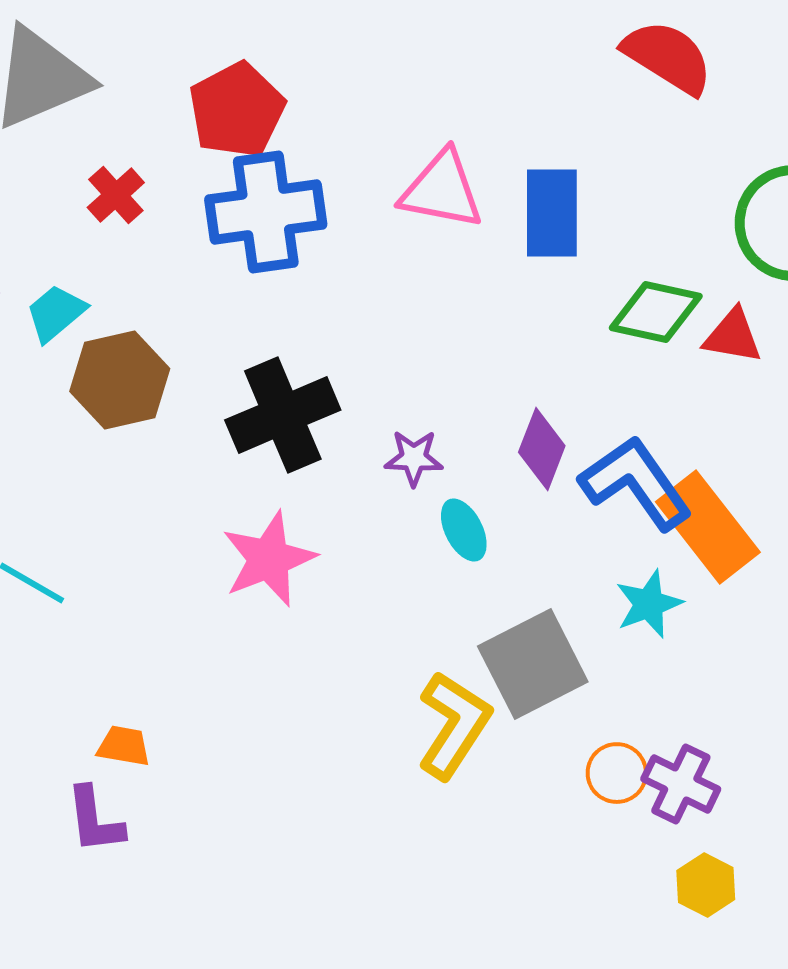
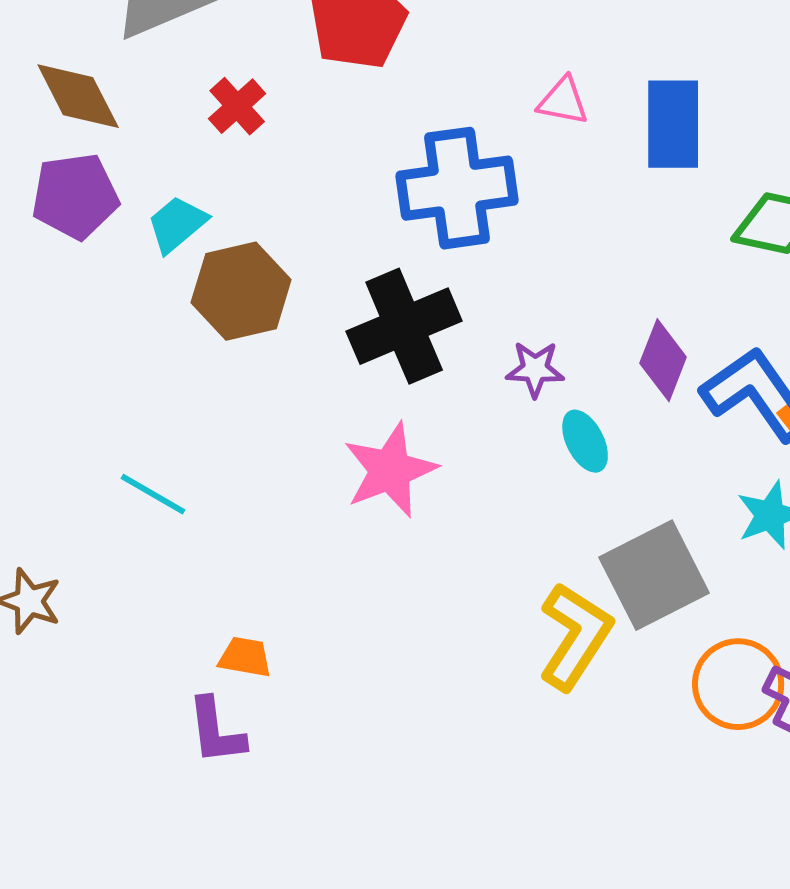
pink triangle: (442, 190) -> (563, 101), size x0.6
blue cross: (266, 212) -> (457, 188), moved
orange circle: (617, 773) -> (738, 684), size x1.5

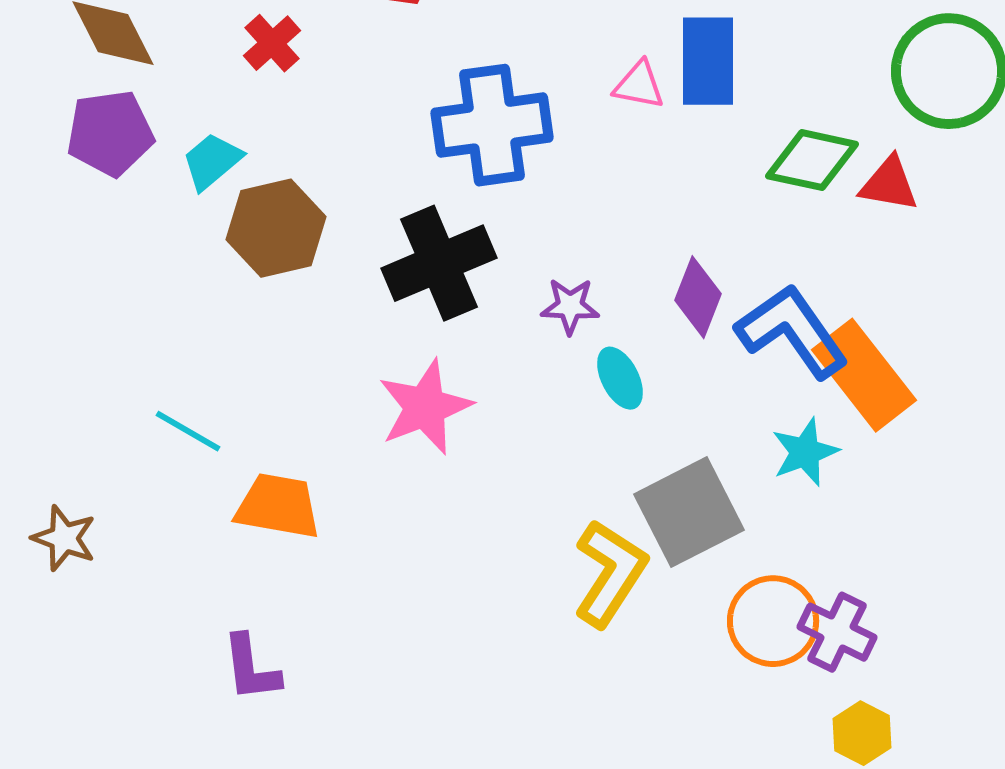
pink triangle: (563, 101) -> (639, 85), moved
orange trapezoid: (245, 657) -> (278, 506), moved, size x1.6

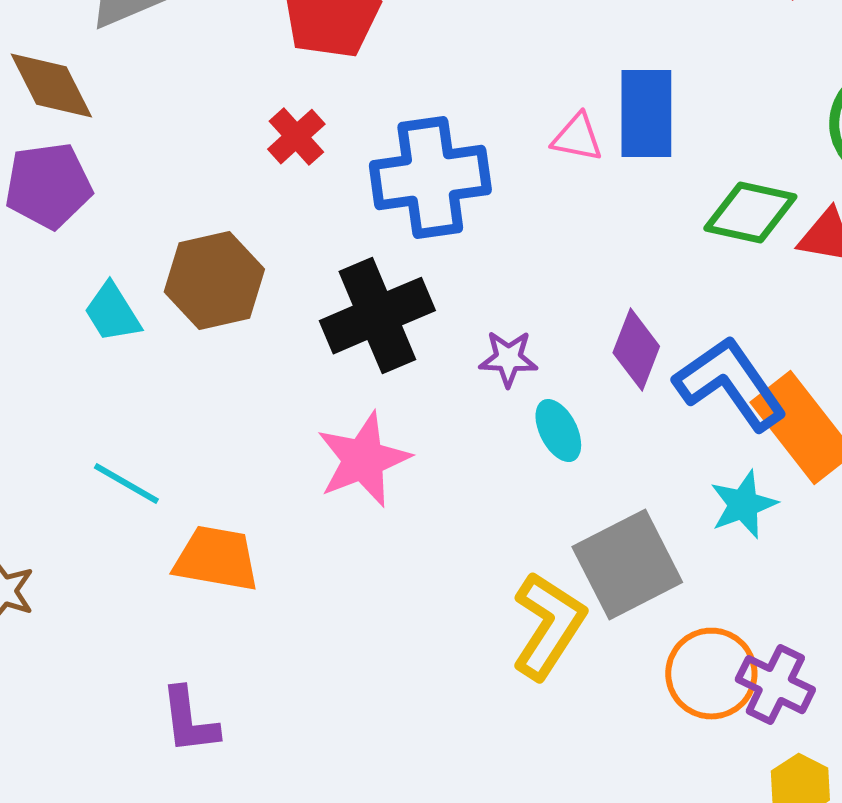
red cross: (272, 43) -> (296, 137), moved
cyan trapezoid: (212, 161) -> (112, 313), moved, turned -82

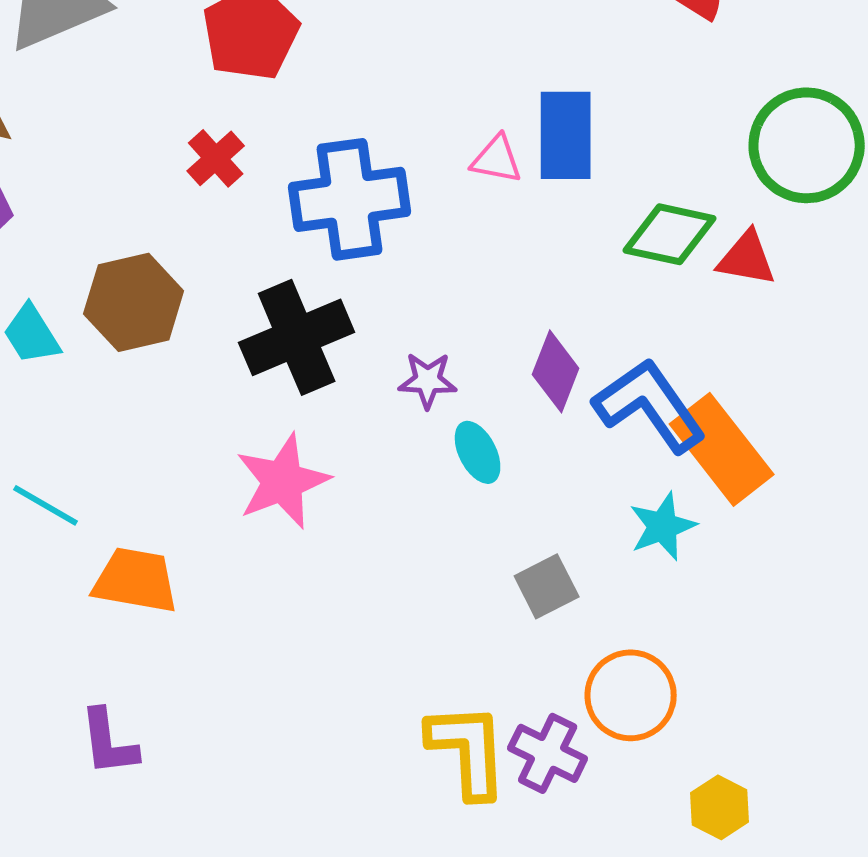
gray square: (627, 565) -> (547, 586), size x0.6
yellow L-shape: (548, 626) -> (468, 750), moved, turned -36
purple cross: (775, 685) -> (548, 753), moved

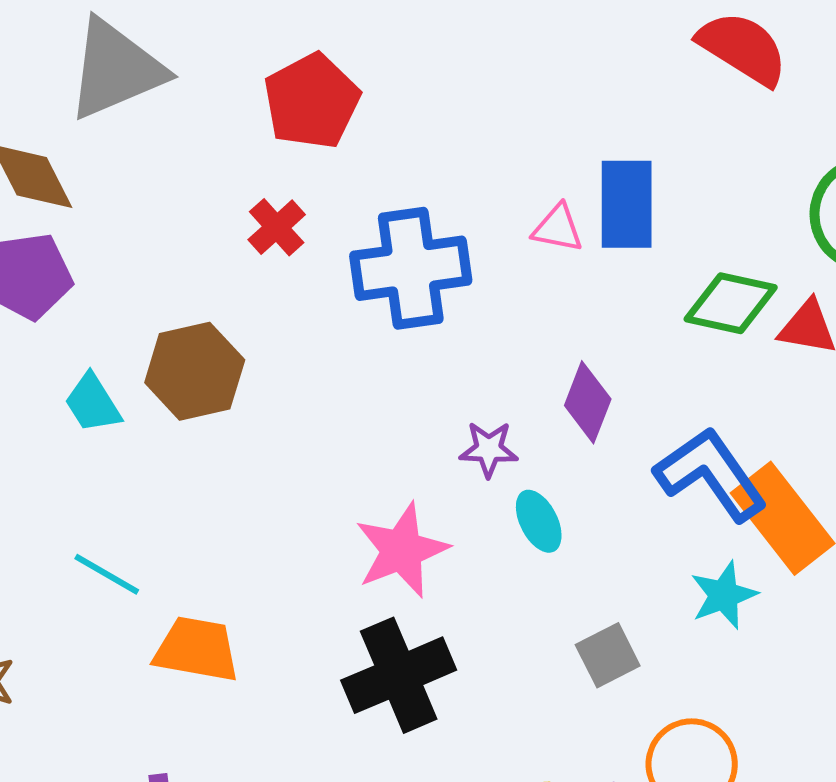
black cross: (297, 337) -> (399, 675), moved
purple diamond: (556, 371) -> (588, 402), moved
pink star: (283, 481) -> (402, 550), moved

